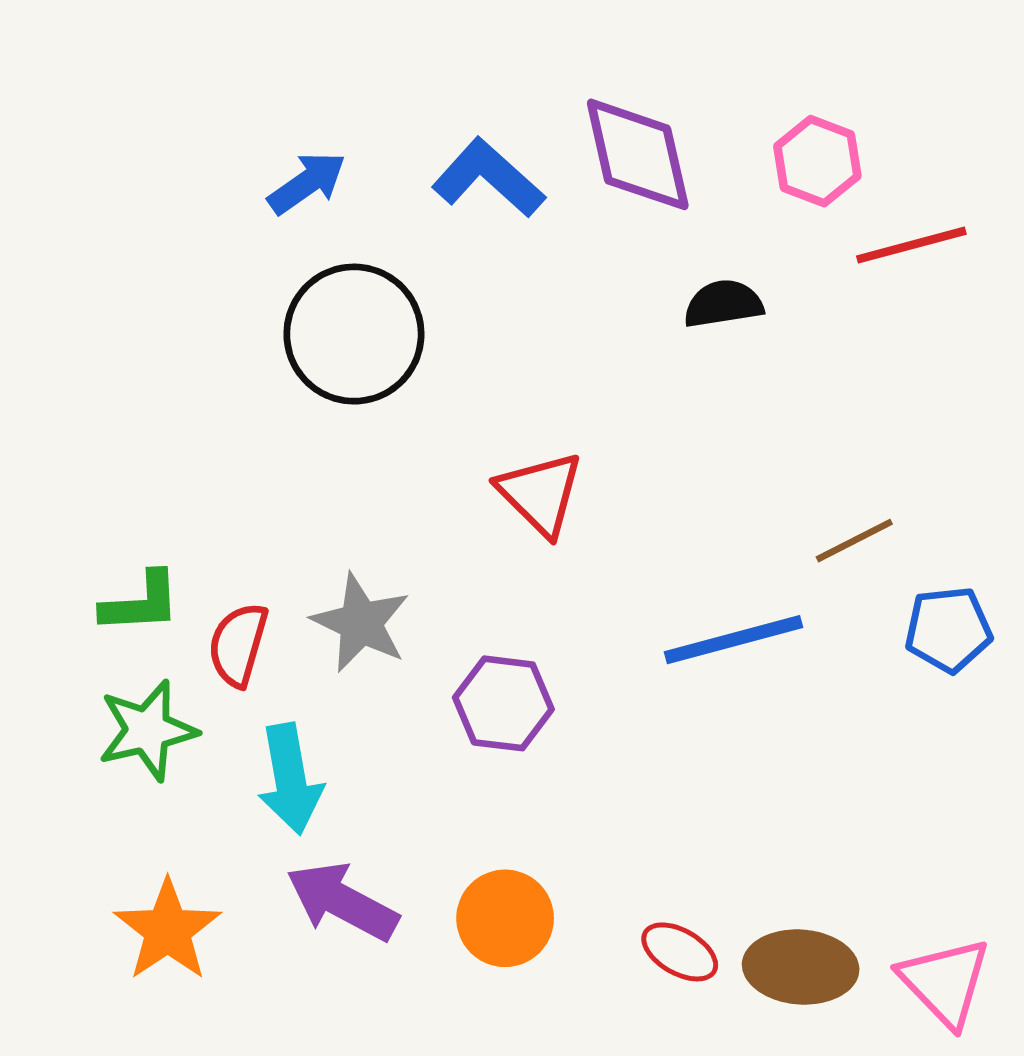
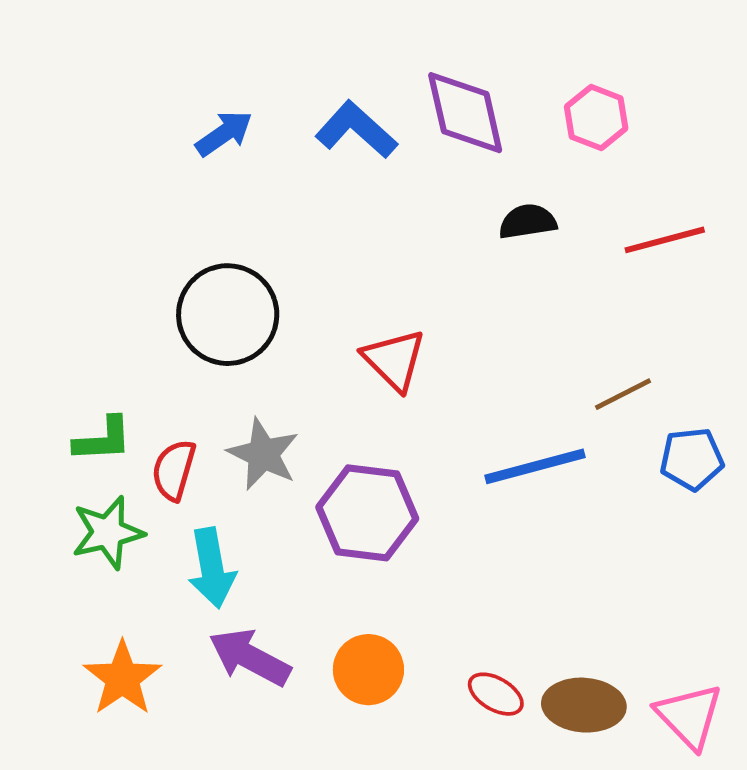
red line: (911, 245) -> (665, 240), moved
black circle: (354, 334) -> (228, 315), moved
purple hexagon: (503, 703) -> (367, 513), size x1.4

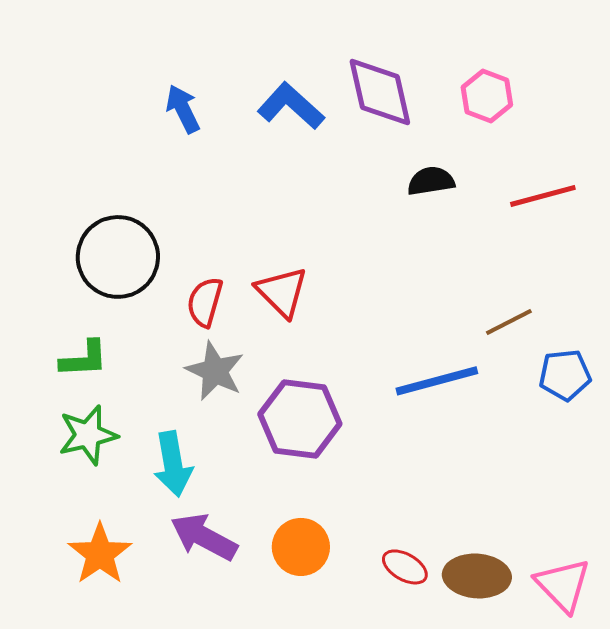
blue arrow: (224, 133) -> (183, 109), turned -81
black circle: (228, 315) -> (118, 257), moved
red triangle: (394, 360) -> (282, 292), moved
red semicircle: (174, 470) -> (205, 302), moved

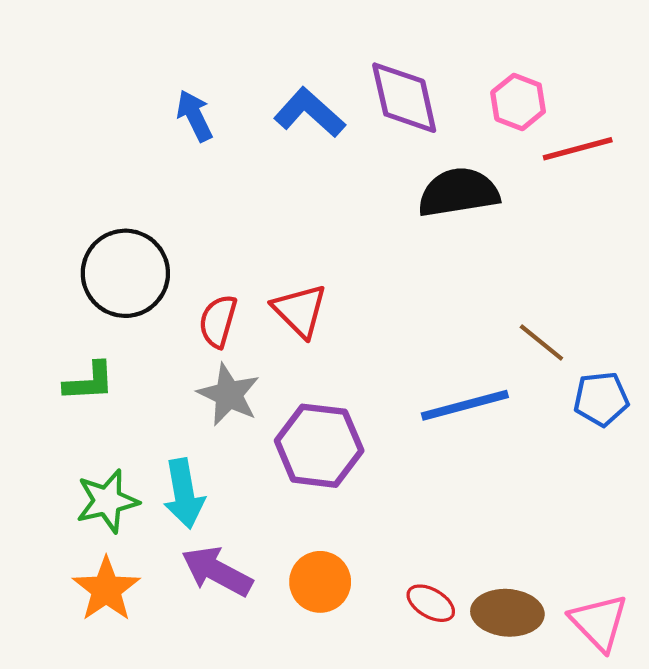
black semicircle: (431, 181) -> (458, 192), size x1.6
red line: (543, 196) -> (578, 149), moved
brown line: (509, 322) -> (541, 342), turned 66
green star: (88, 435) -> (107, 501), moved

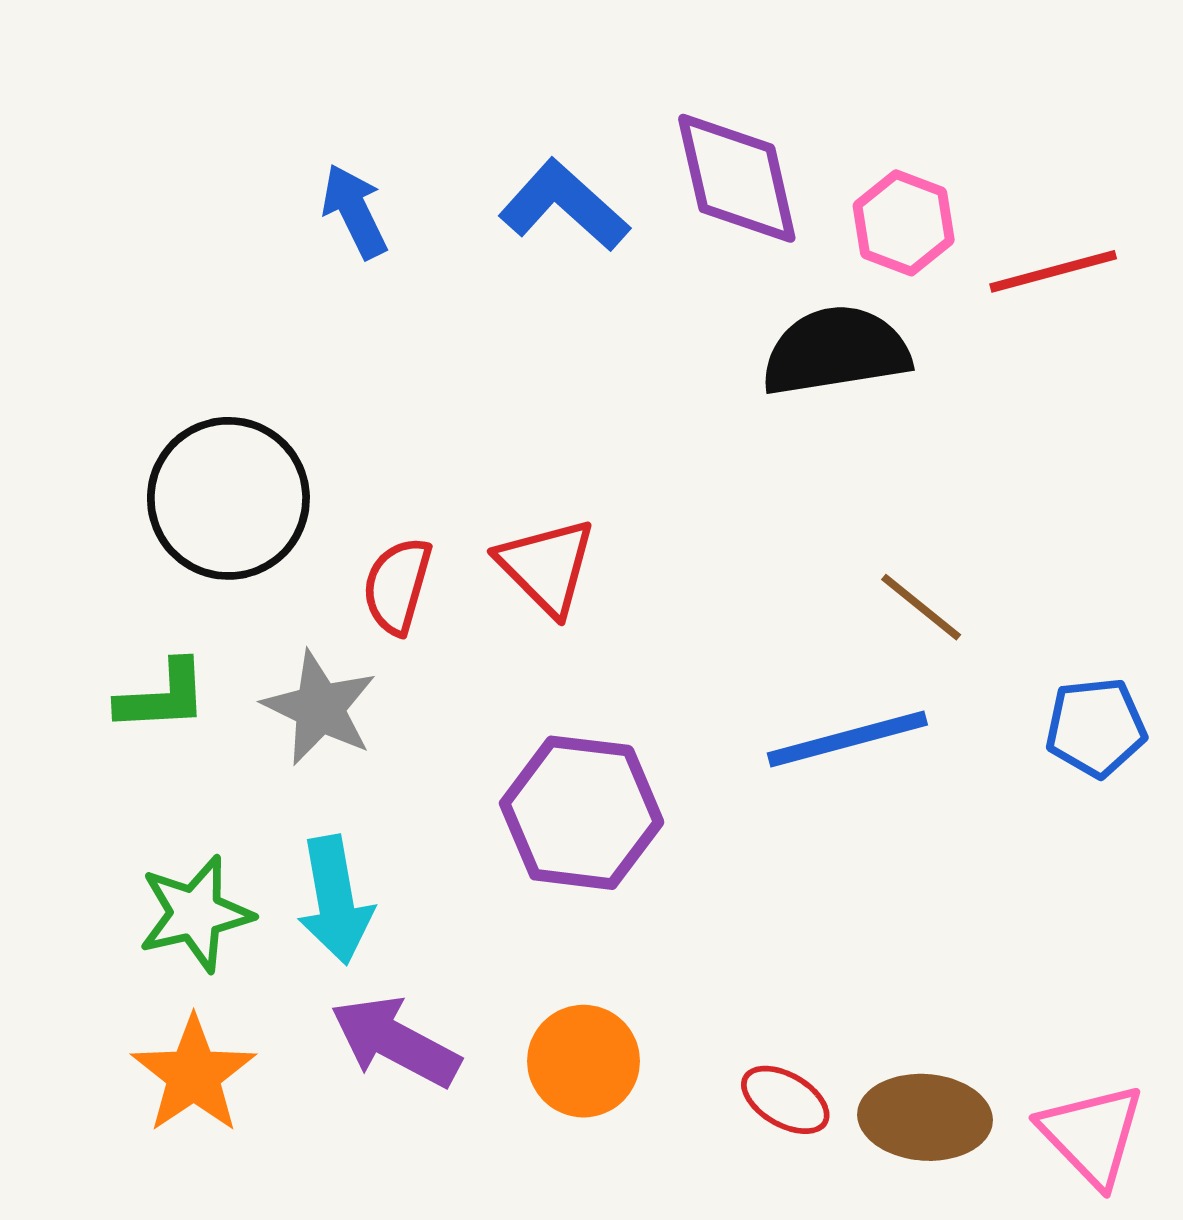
pink hexagon: (518, 102) -> (904, 223), moved
brown line: (541, 342) -> (921, 607), moved
gray star: (229, 395) -> (320, 708), moved

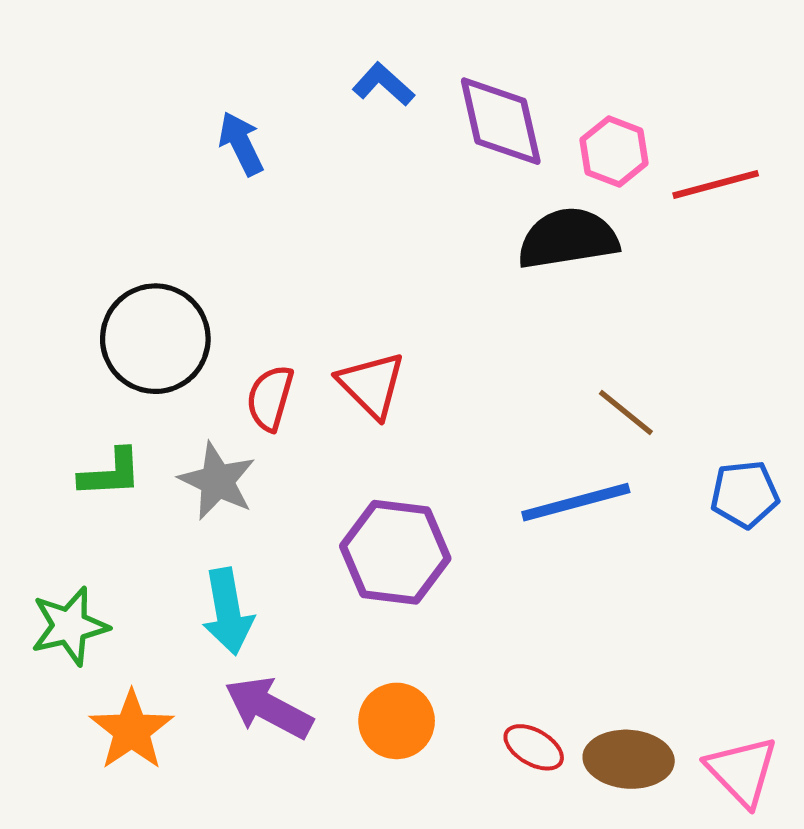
blue L-shape: (564, 205) -> (383, 84), moved, size x0.7
green star: (195, 914) -> (70, 626), moved

